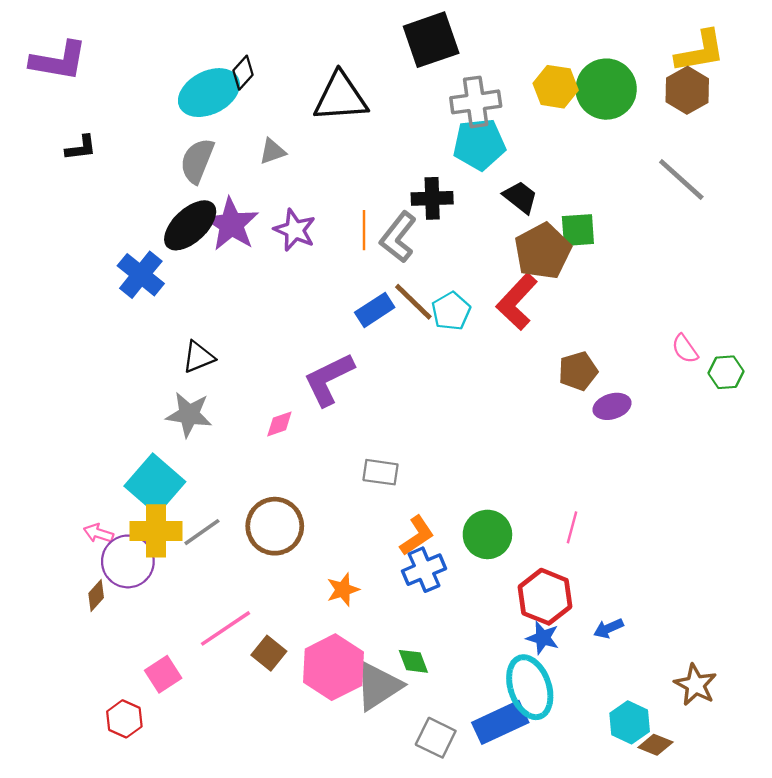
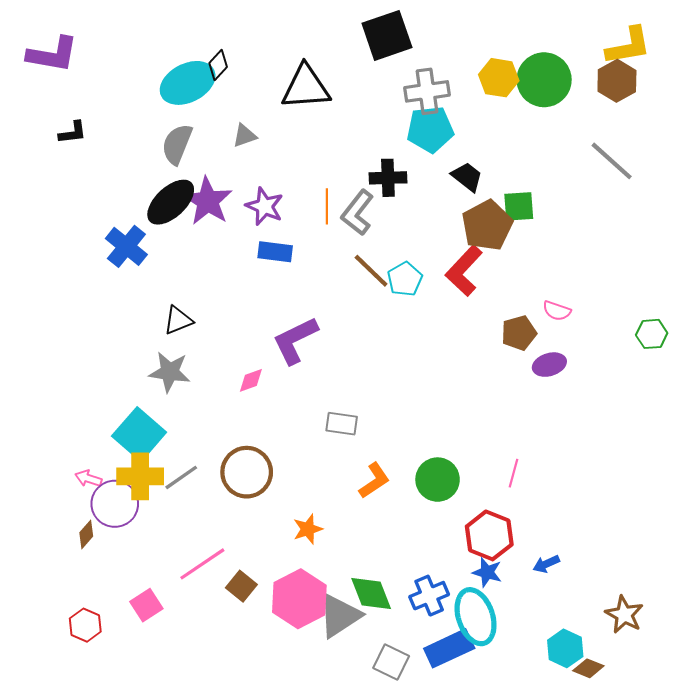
blue rectangle: (375, 310) -> (275, 252), moved, turned 40
pink semicircle: (685, 349) -> (557, 311), moved, turned -36
blue cross: (424, 570) -> (429, 596), moved
green diamond: (413, 661) -> (371, 593), size x1.5
red hexagon: (124, 719) -> (85, 625), moved

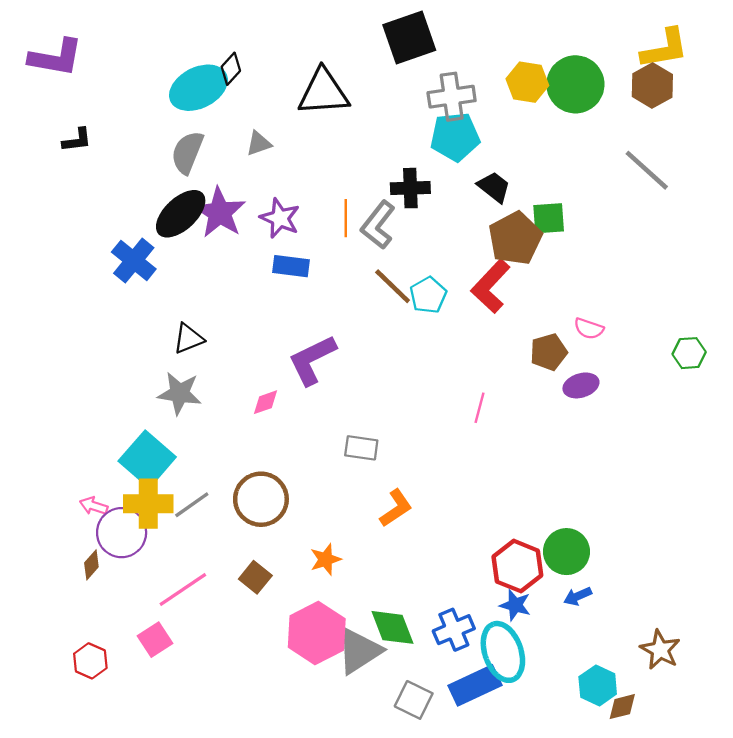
pink line: (514, 473) -> (479, 408), moved
green circle: (438, 480) -> (566, 552), moved
pink line: (202, 564) -> (183, 590), moved
brown square: (241, 586) -> (255, 577), moved
brown diamond: (588, 668) -> (622, 707), turned -36

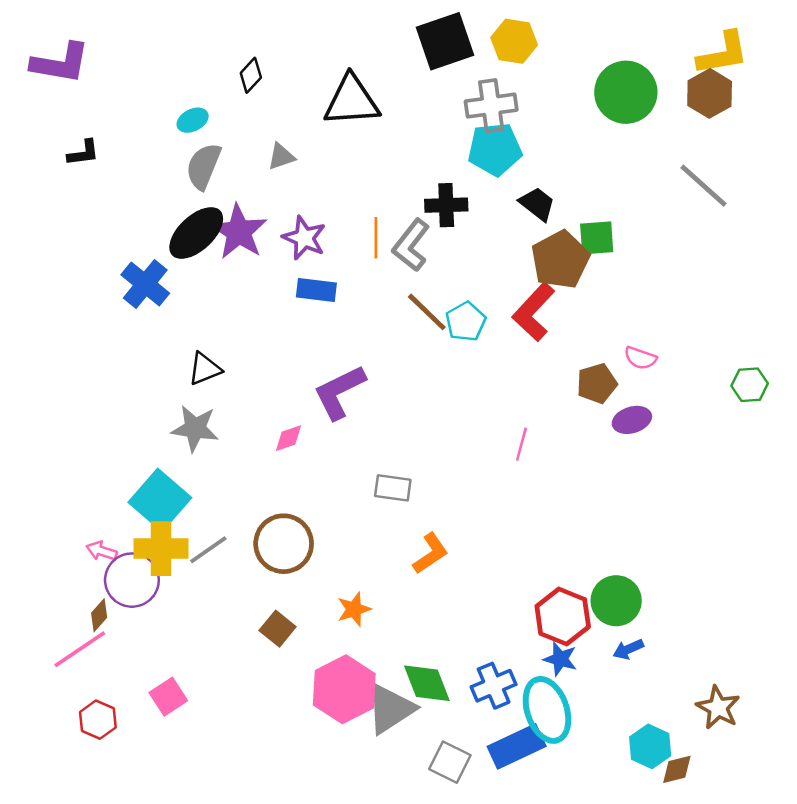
yellow hexagon: (527, 82) -> (514, 41), moved
cyan ellipse: (198, 88) -> (193, 120), moved, size x0.5
pink line: (183, 590) -> (80, 649), moved

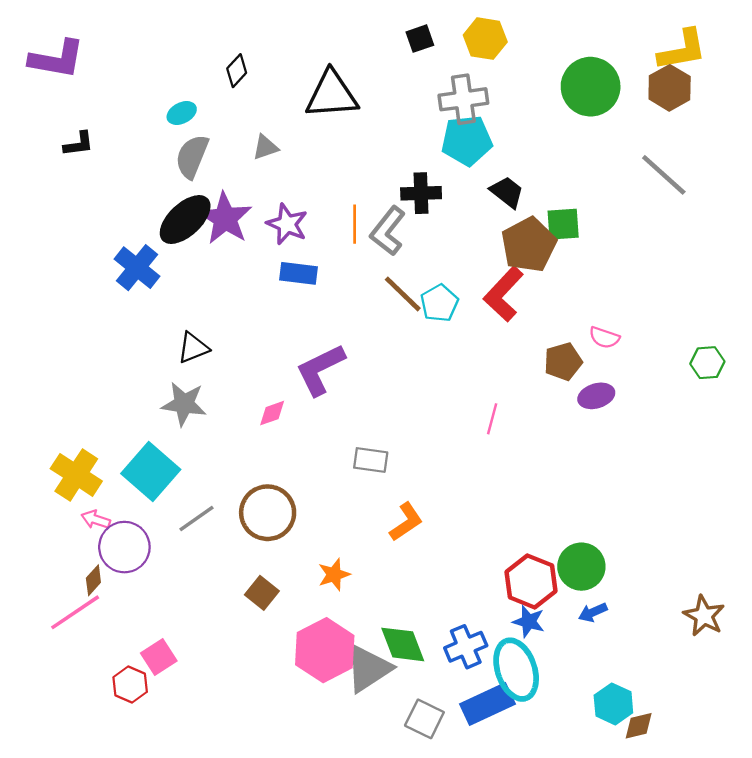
black square: (445, 41) -> (420, 39), size x0.5
yellow cross: (161, 549) -> (76, 475), moved, turned 33
brown star: (718, 708) -> (704, 616), moved
red hexagon: (98, 720) -> (130, 685), moved

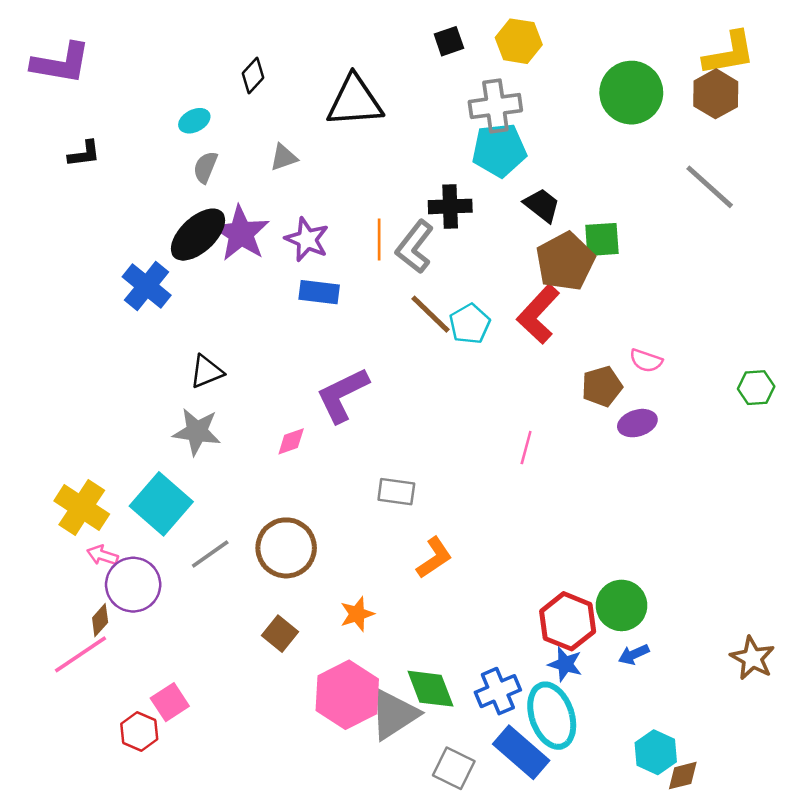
gray semicircle: (192, 157) -> (205, 167), size x0.7
blue rectangle: (487, 704) -> (521, 752), turned 66

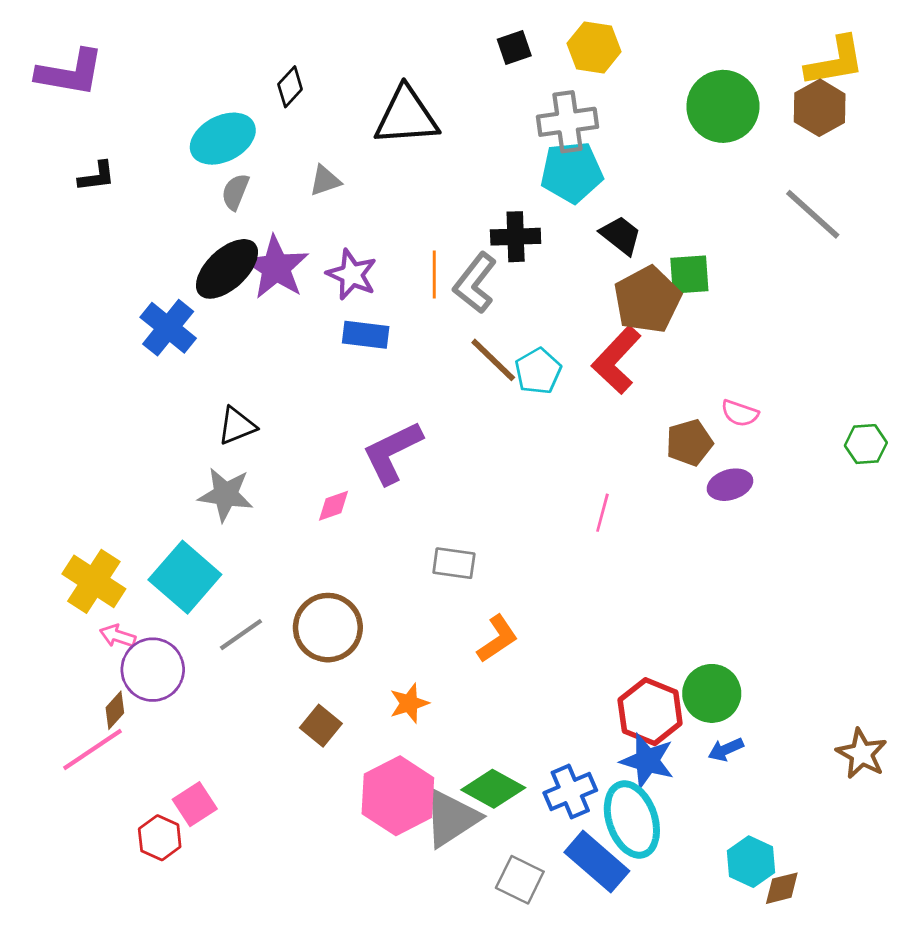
cyan ellipse: (194, 121) -> (223, 139), size x1.8
blue star: (565, 664) -> (647, 761), size x1.4
green diamond: (431, 689) -> (493, 789), turned -40

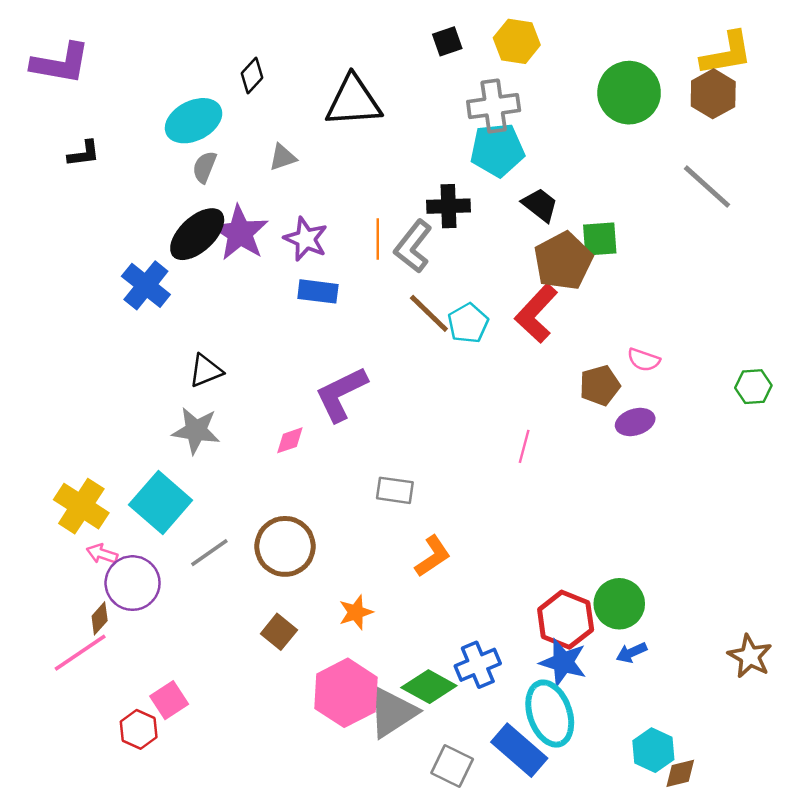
blue cross: (570, 792) -> (478, 665), moved

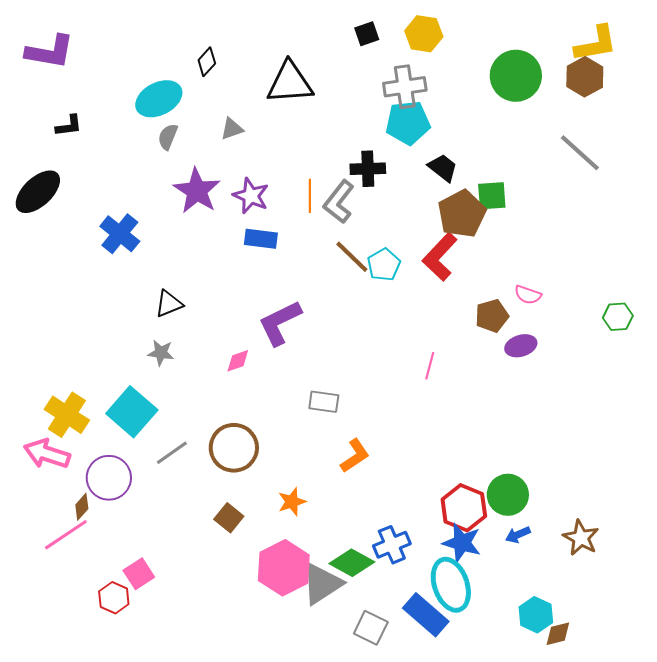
black ellipse: (197, 234) -> (38, 192), moved
gray star: (196, 431) -> (161, 353), size x0.7
pink arrow: (102, 554) -> (47, 454), moved, size x1.8
brown star: (750, 656) -> (581, 538), moved

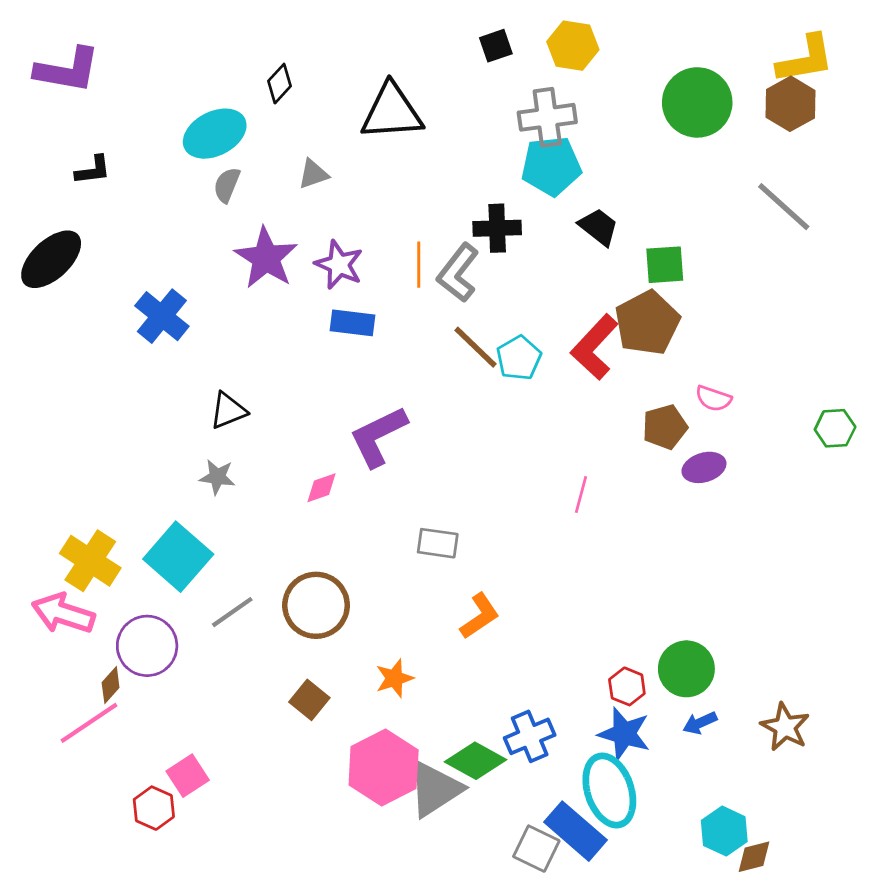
brown pentagon: (462, 214) -> (647, 323), moved
red hexagon: (464, 508) -> (627, 686), size x0.6
gray square: (371, 628) -> (536, 849), moved

